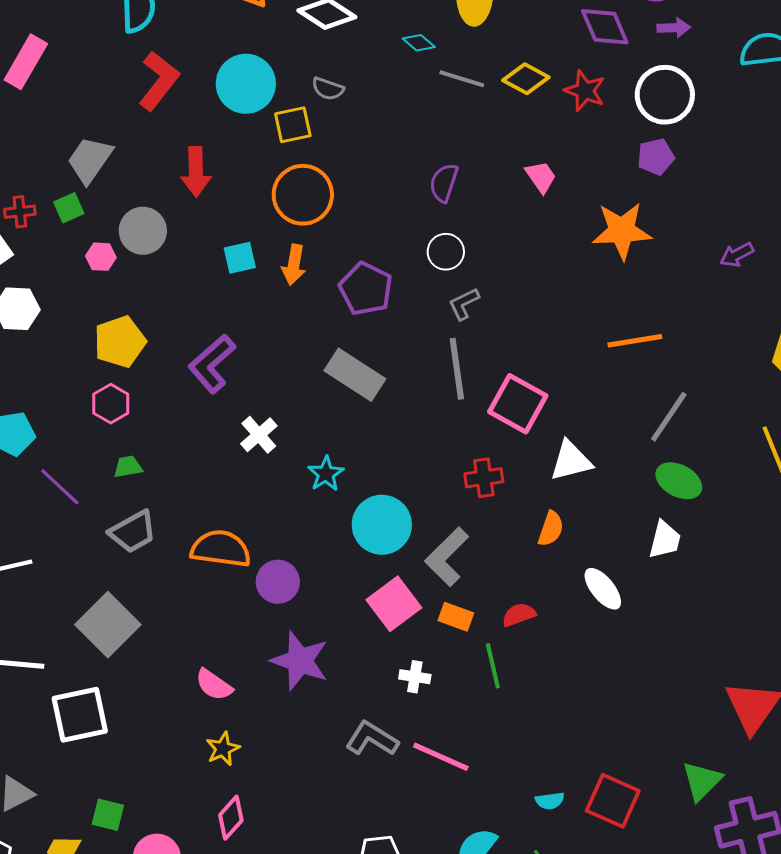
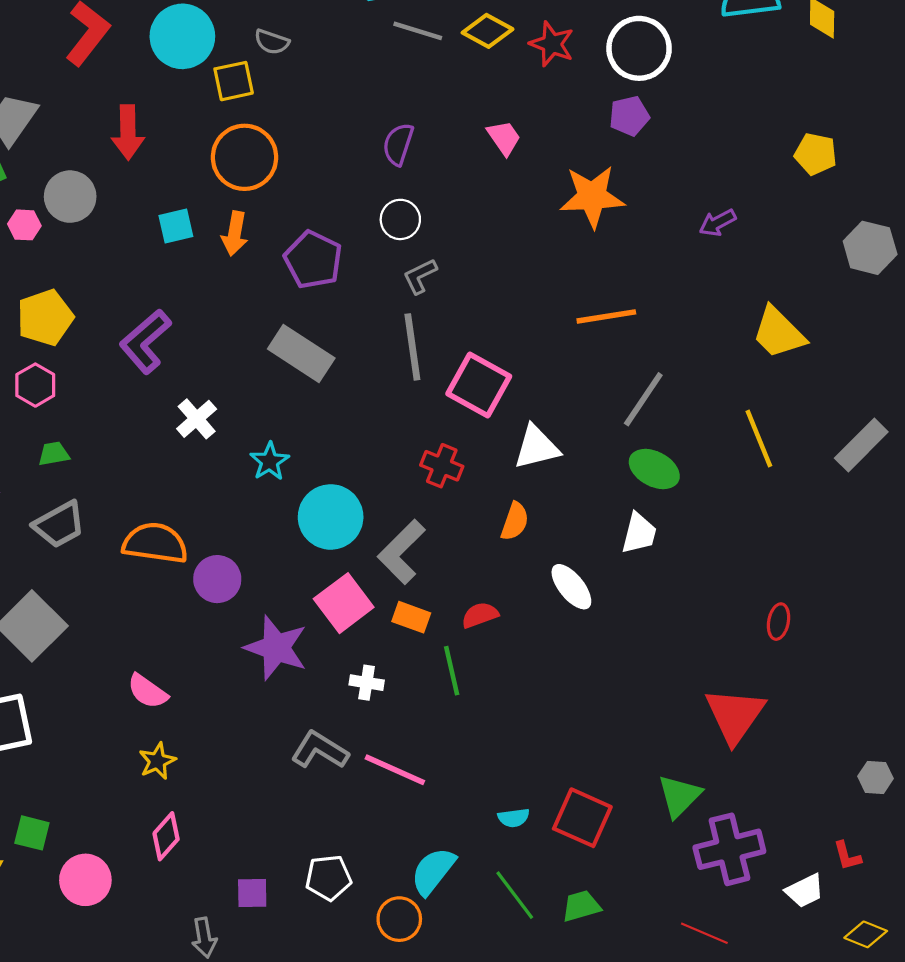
red cross: (484, 478) -> (442, 466), turned 30
purple star: (300, 661) -> (276, 648), moved

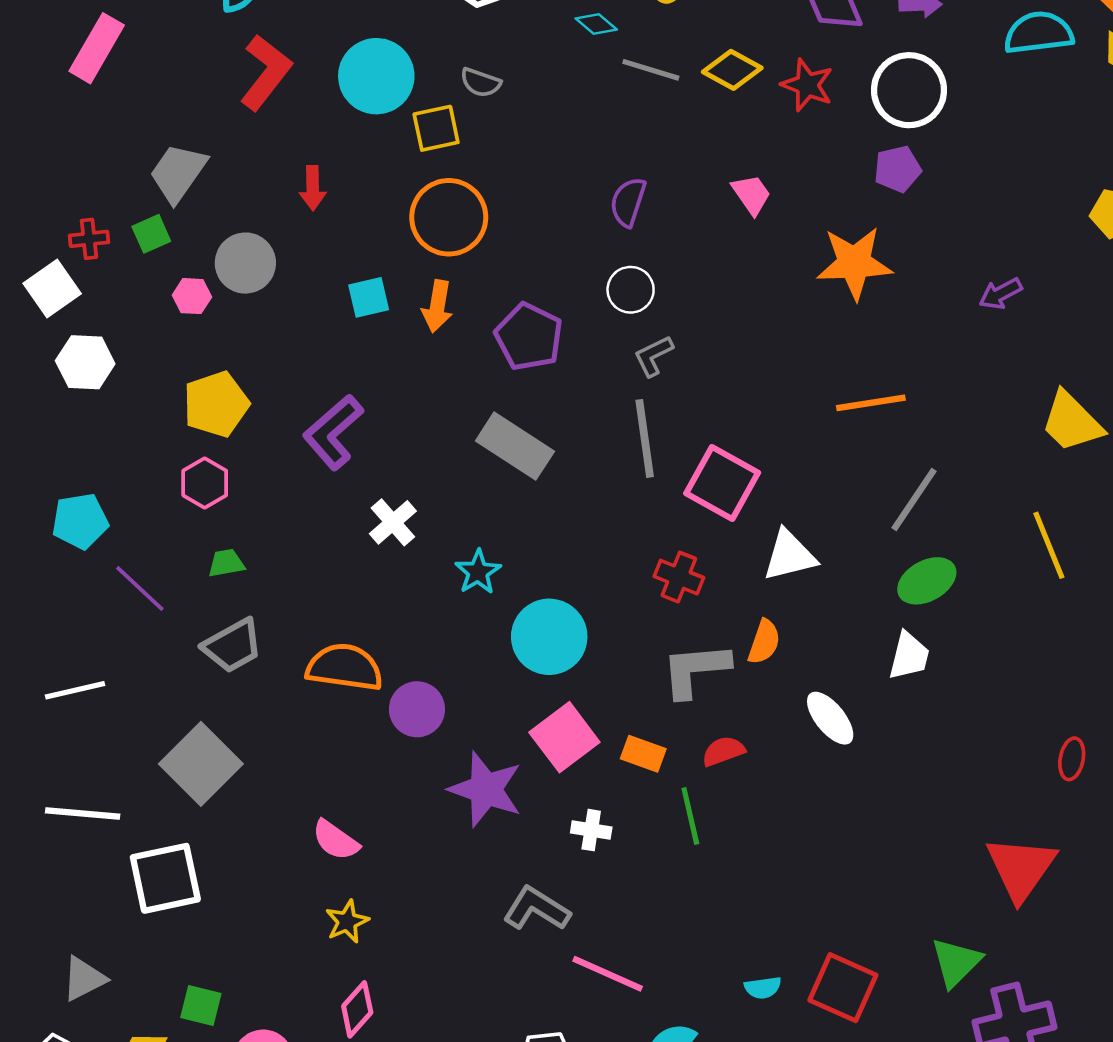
red arrow: (128, 132) -> (313, 188), size x0.7
green ellipse: (654, 469) -> (927, 581), turned -57
gray L-shape: (401, 552) -> (695, 670), moved, turned 40
pink line: (395, 770) -> (608, 974), moved

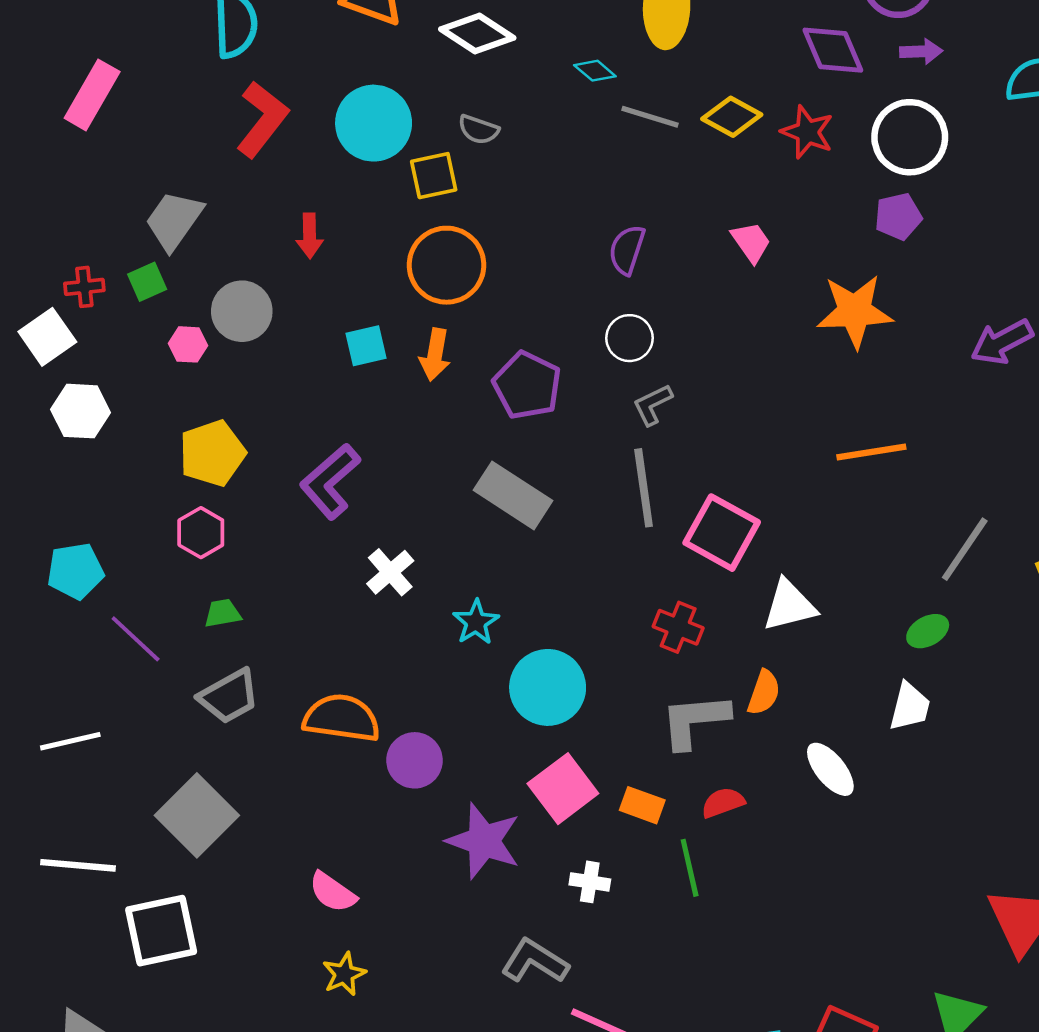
purple arrow: (1001, 294) -> (1002, 342), size x1.4
gray line: (914, 499) -> (965, 549), moved
green ellipse: (927, 581) -> (928, 631), size x0.7

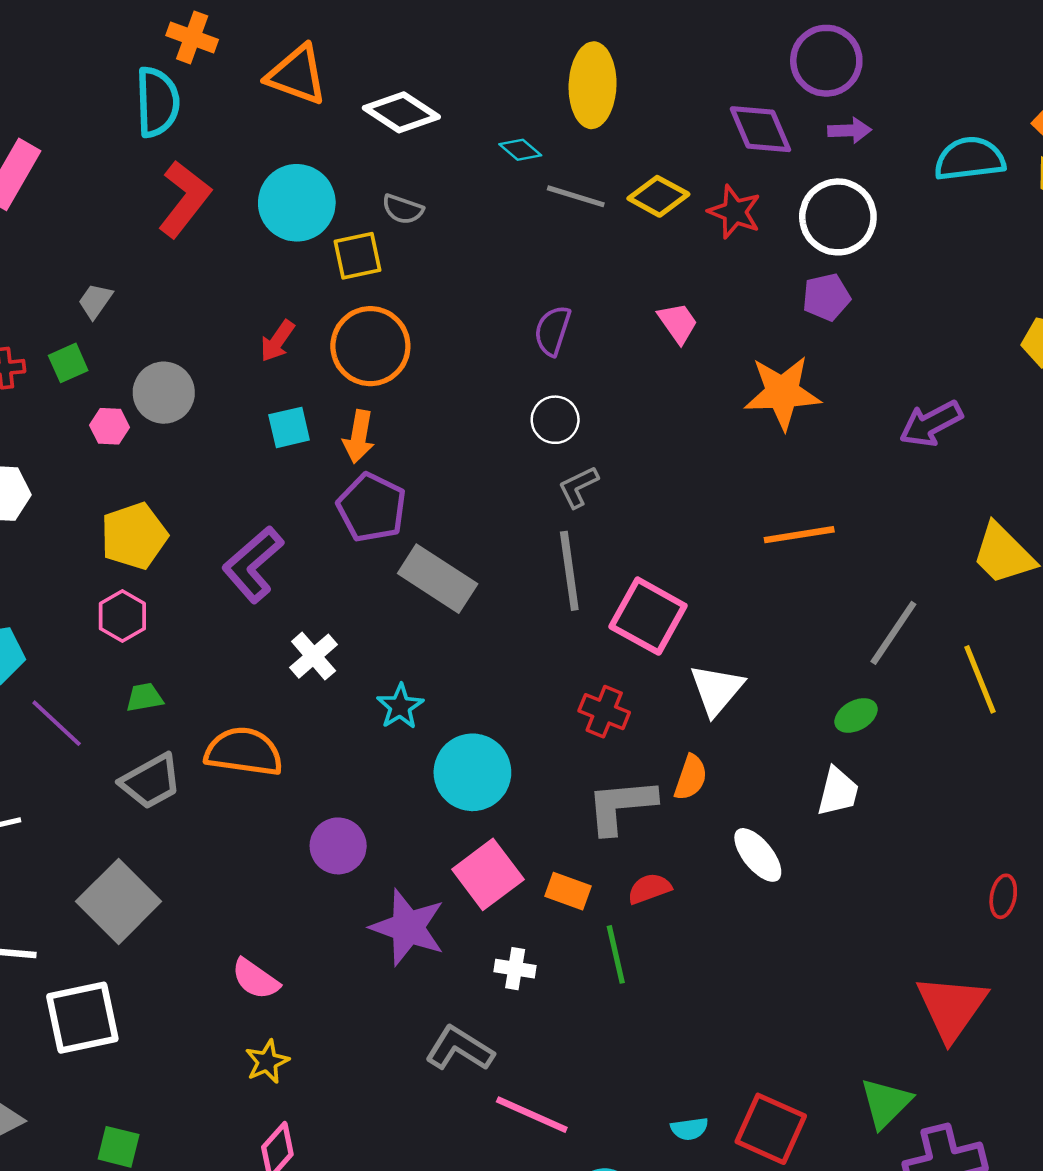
gray trapezoid: (174, 220) -> (95, 301), size x0.6
red arrow: (310, 236) -> (277, 341), moved, turned 36
purple pentagon: (527, 385) -> (372, 508), moved
white triangle: (789, 606) -> (717, 690), turned -36
orange semicircle: (342, 718) -> (244, 752), moved

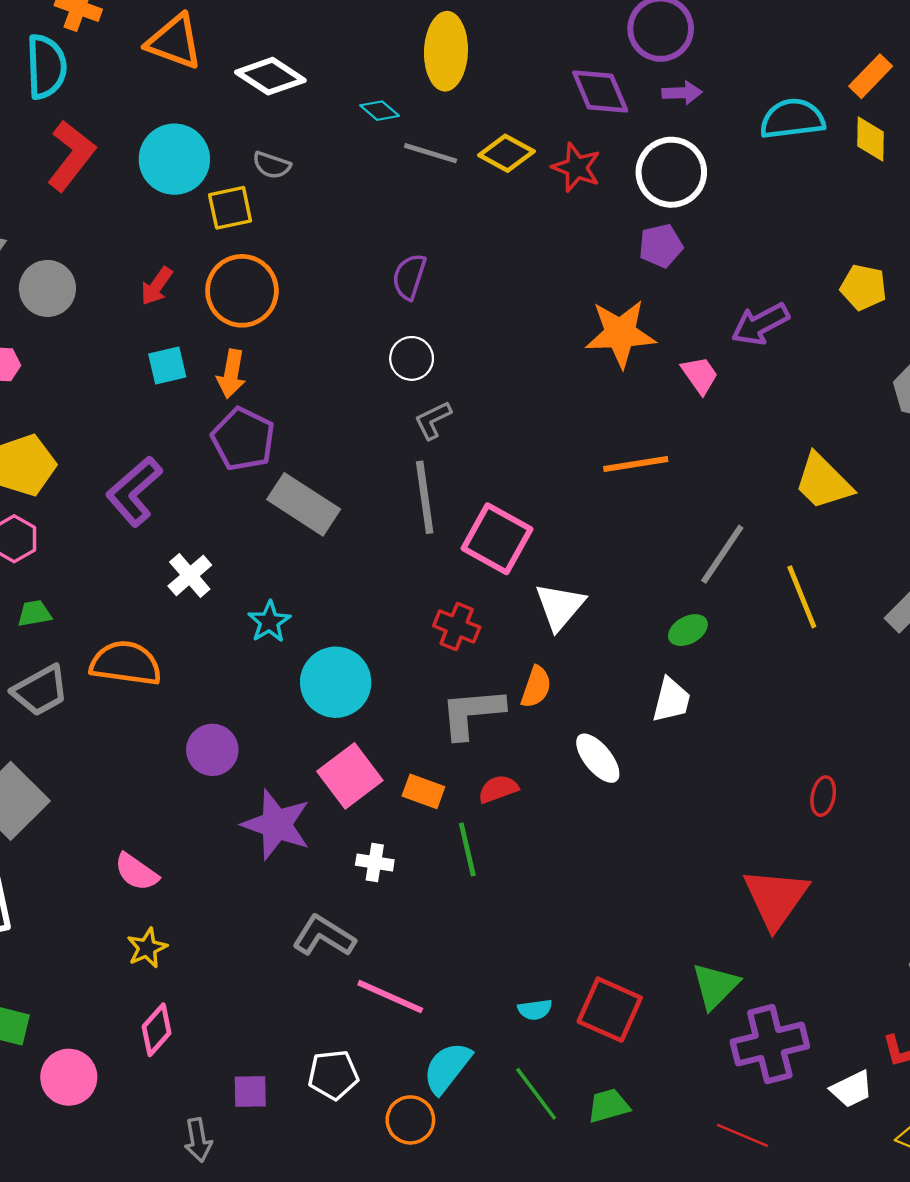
pink trapezoid: (678, 323) -> (700, 375), moved
gray circle: (164, 393) -> (47, 288), moved
purple arrow: (931, 424) -> (760, 324), moved

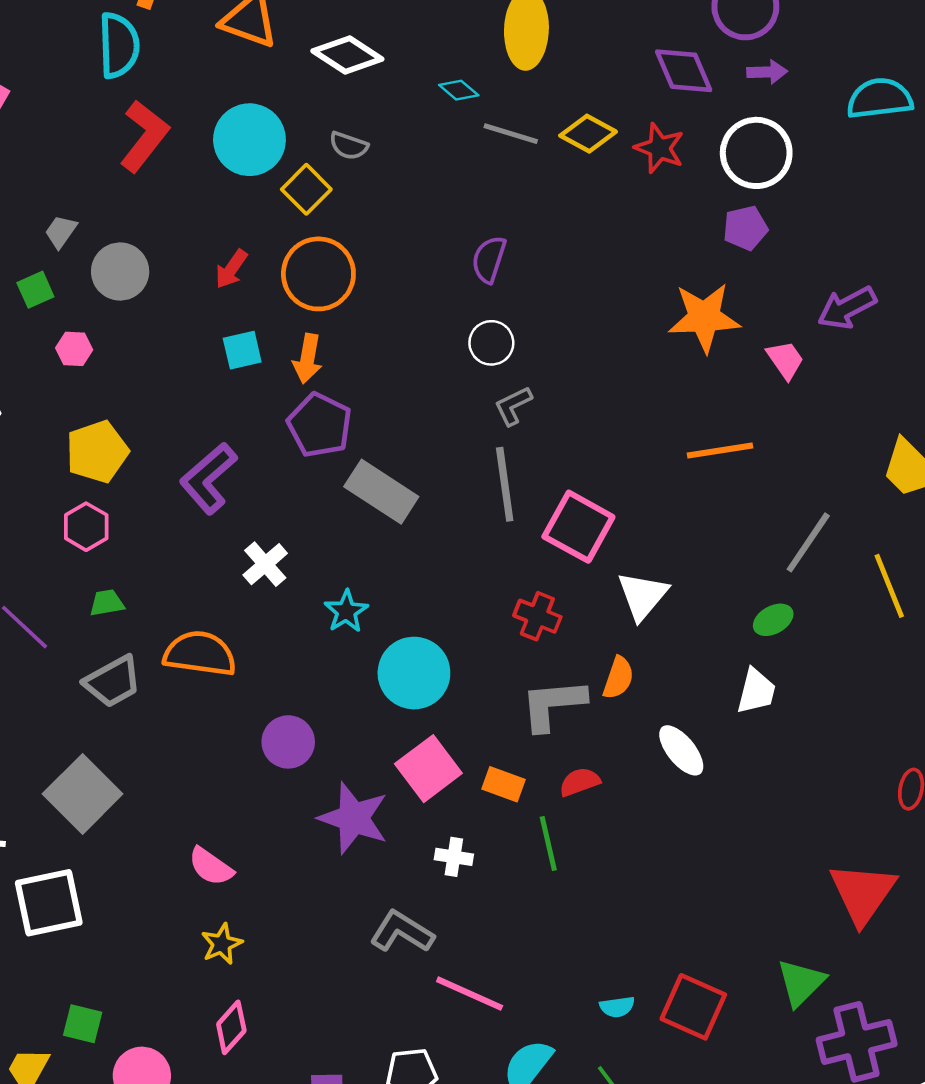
yellow square: (230, 208) -> (306, 189), turned -33

